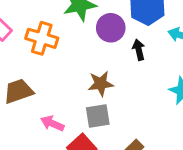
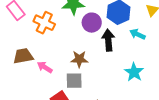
black arrow: (139, 50) -> (108, 40), size x1.5
pink arrow: (52, 123) -> (45, 67), moved

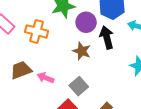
brown star: (79, 59) -> (82, 51), moved, turned 30
gray square: (74, 81) -> (79, 86), turned -30

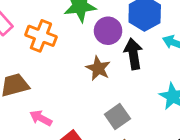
pink arrow: (46, 78) -> (41, 118), moved
gray square: (79, 86) -> (117, 117), moved

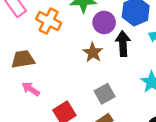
pink arrow: (41, 118) -> (31, 89), moved

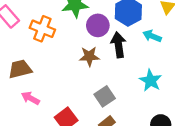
brown star: (93, 53) -> (89, 56), turned -30

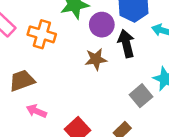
gray square: (105, 96) -> (141, 96), moved

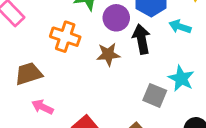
orange cross: (42, 34) -> (65, 37), moved
gray square: (141, 96) -> (155, 95), turned -30

